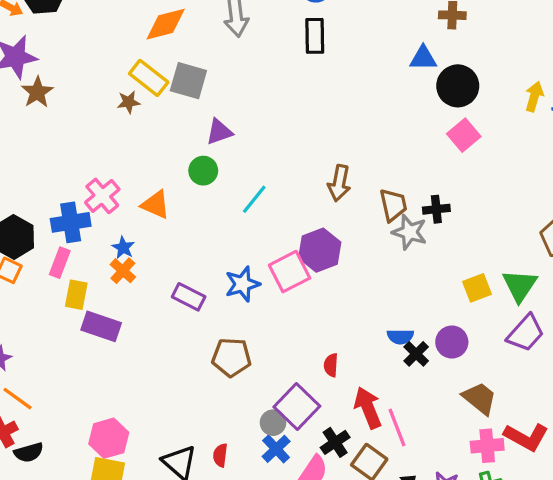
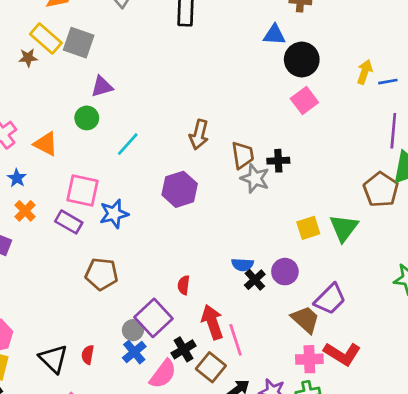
orange cross: (123, 271) -> (25, 211), moved
pink square: (290, 272) -> (83, 190), moved, turned 36
purple trapezoid: (526, 333) -> (330, 299), moved

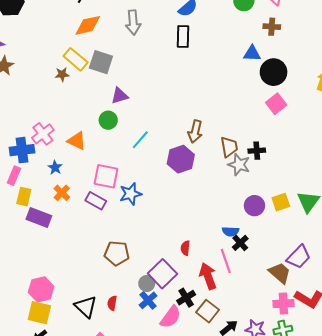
purple hexagon: (180, 189) -> (181, 159), moved
purple circle: (285, 272) -> (254, 206), moved
brown pentagon: (102, 274) -> (117, 253), moved
pink line: (236, 340) -> (226, 261), moved

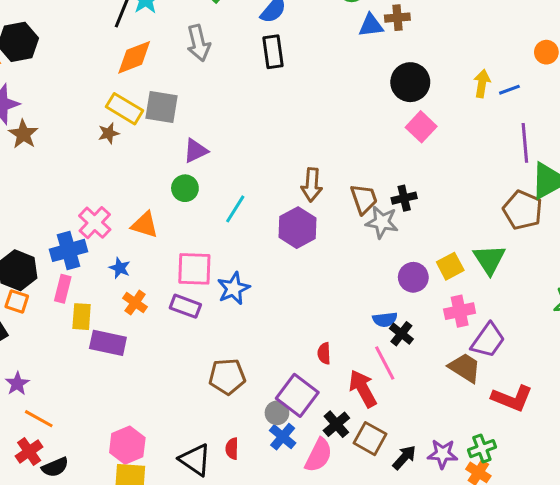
blue triangle: (252, 53) -> (371, 25), moved
pink cross: (283, 304) -> (460, 311), moved

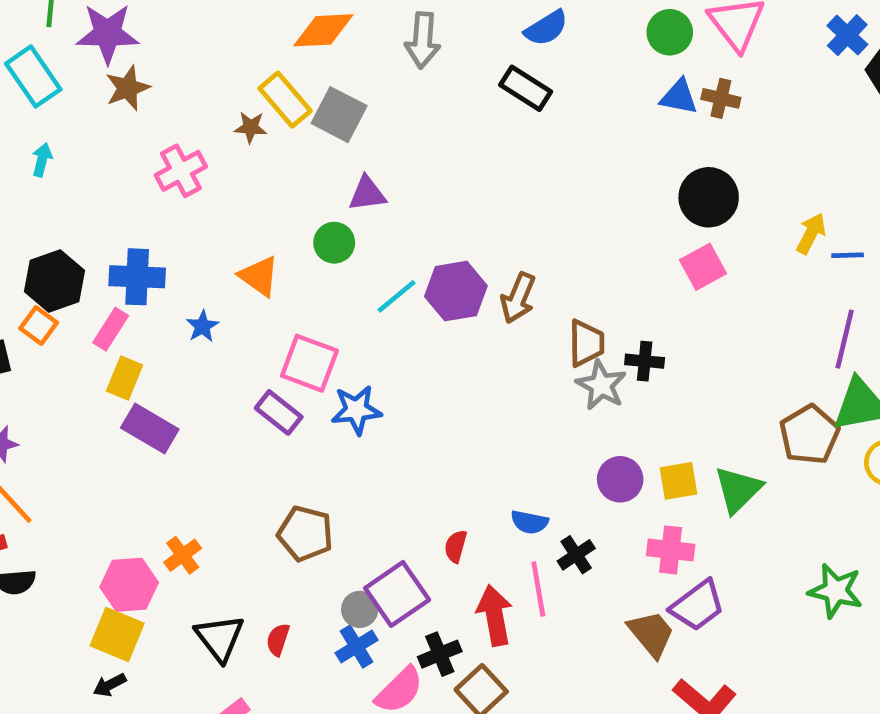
black rectangle: (273, 52) -> (526, 88), turned -68
pink cross: (95, 223) -> (181, 171), moved
purple hexagon: (297, 228) -> (456, 291), moved
orange cross: (135, 303) -> (183, 555), moved
blue semicircle: (385, 319) -> (529, 522), moved

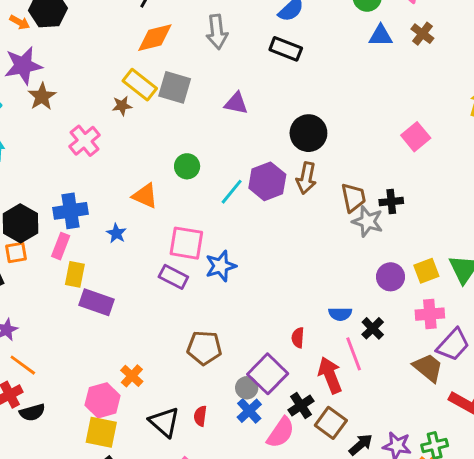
brown cross: (721, 98) -> (422, 34), moved, turned 35
purple triangle: (367, 194) -> (236, 103), moved, turned 30
black circle: (709, 197) -> (308, 133), moved
orange square: (39, 326) -> (16, 253), turned -35

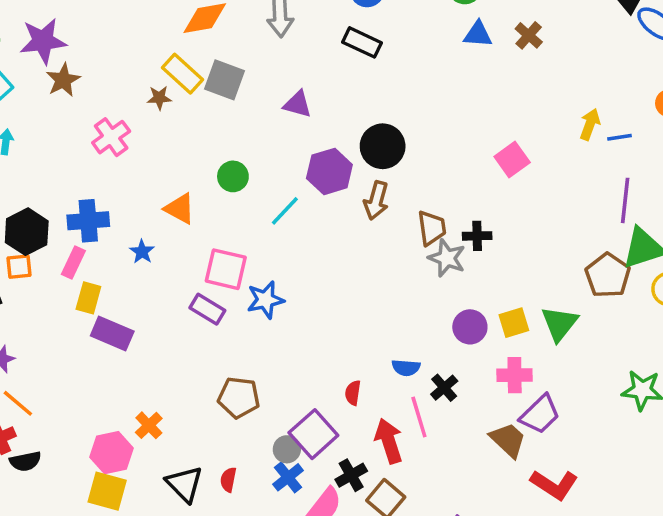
purple hexagon: (267, 181) -> (329, 171), moved

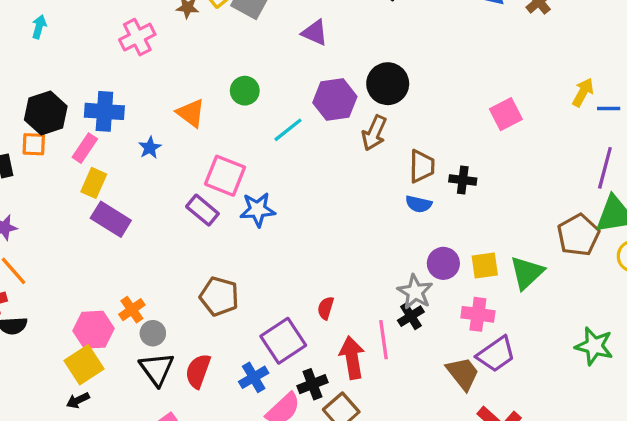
gray star: (447, 258) -> (415, 292), moved
blue semicircle: (406, 368) -> (419, 204), moved
gray circle: (287, 449) -> (153, 333), moved
red semicircle: (228, 480) -> (198, 371), size x1.5
yellow square: (107, 491) -> (84, 365), turned 33

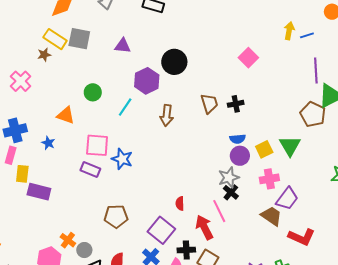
brown arrow: (374, 133) -> (167, 115), moved
blue semicircle: (419, 204) -> (238, 139), moved
blue star: (258, 210) -> (122, 159), turned -30
gray star: (415, 292) -> (229, 177), turned -30
black cross: (312, 384) -> (186, 250), turned 36

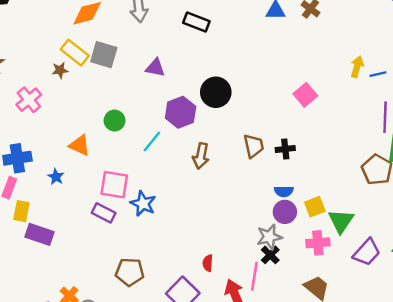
green triangle: (290, 146) -> (341, 221), moved
purple trapezoid: (287, 199) -> (367, 252), moved
pink line: (219, 211) -> (254, 276), turned 30

